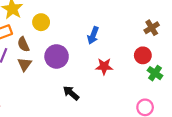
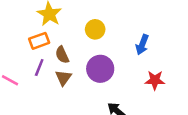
yellow circle: (41, 22) -> (95, 29), moved

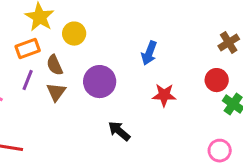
yellow circle: (95, 29) -> (74, 34), moved

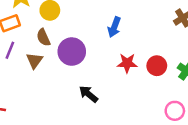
brown semicircle: (55, 65) -> (43, 37), moved
red circle: (217, 80) -> (157, 66), moved

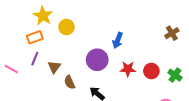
brown semicircle: (43, 37) -> (70, 82), moved
purple circle: (72, 52) -> (97, 60), moved

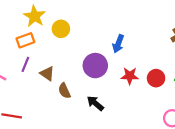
brown triangle: (54, 67) -> (47, 74), turned -32

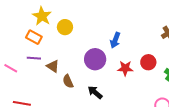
orange rectangle: (25, 40) -> (34, 37), turned 49
purple line: (25, 64) -> (34, 58), turned 72
red circle: (156, 78) -> (148, 62), moved

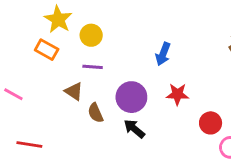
purple line: (34, 58) -> (93, 67), moved
purple circle: (95, 59) -> (131, 97), moved
red circle: (148, 62) -> (211, 123), moved

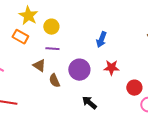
black arrow: (134, 129) -> (89, 103), moved

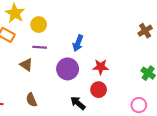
blue arrow: (101, 40) -> (78, 43), moved
brown semicircle: (54, 81) -> (31, 100), moved
red circle: (134, 88) -> (99, 90), moved

